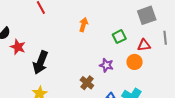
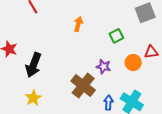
red triangle: (144, 45) -> (151, 52), moved
brown cross: (87, 83) -> (83, 86), size x1.6

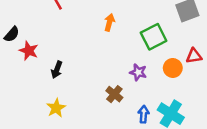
green square: (116, 36) -> (154, 37), size x1.5
black arrow: (33, 65) -> (57, 70), size x0.6
brown cross: (83, 86) -> (114, 94), size x0.6

